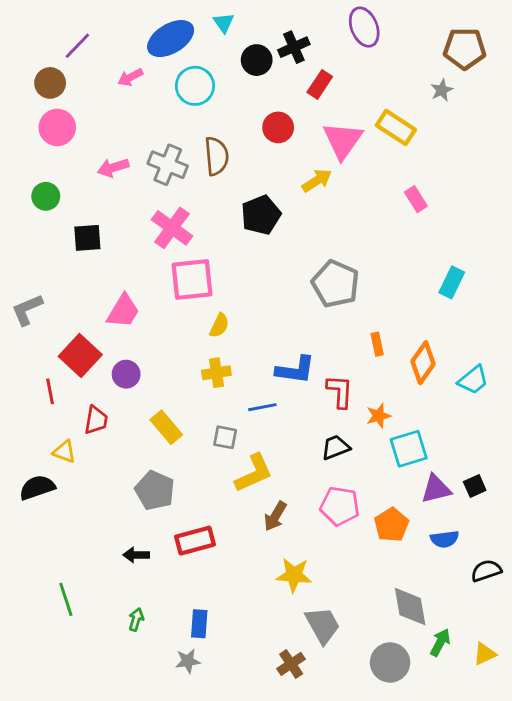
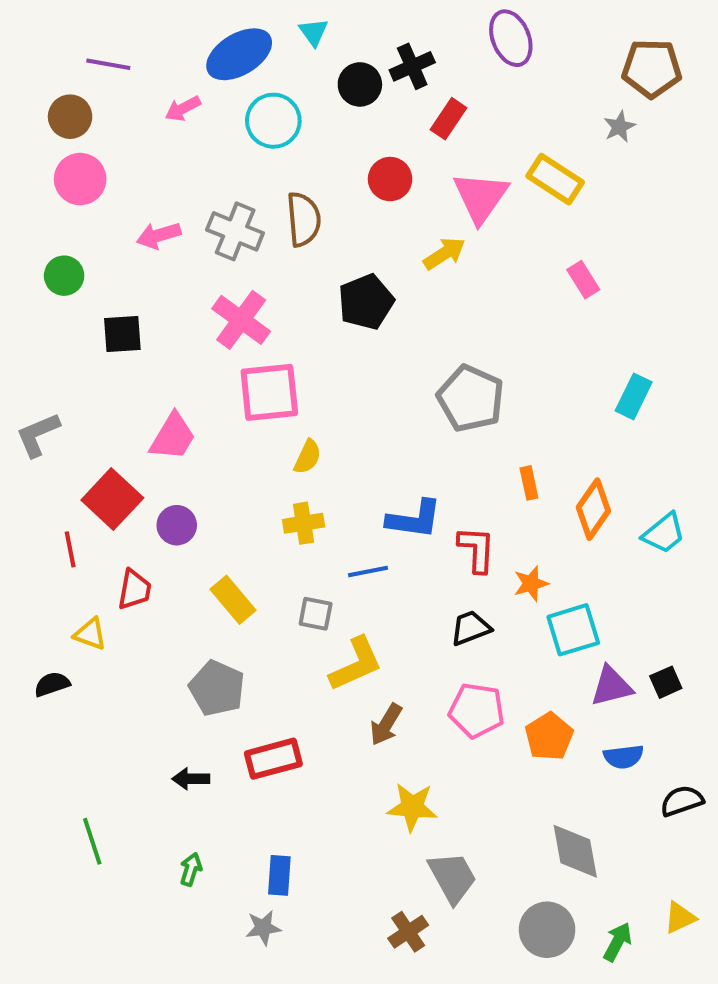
purple line: (77, 46) -> (108, 64), turned 56
black semicircle: (37, 487) -> (52, 684), size x0.7
green arrow: (440, 642) -> (617, 942), moved

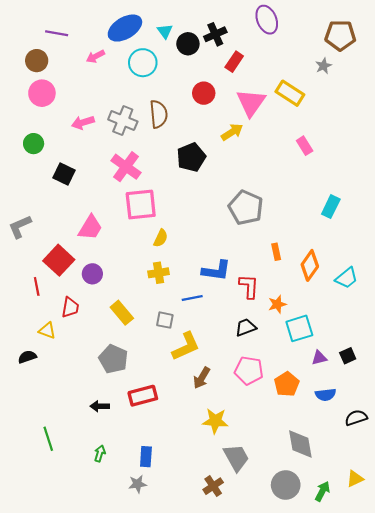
cyan triangle: (314, 32) -> (165, 31), moved
black square: (122, 334) -> (64, 174), turned 30
purple triangle: (611, 686) -> (319, 358), size x0.7

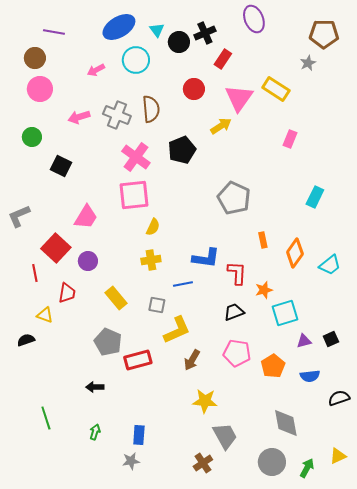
pink arrow: (96, 56) -> (96, 70), moved
pink rectangle: (305, 146) -> (290, 139), turned 54
pink cross: (126, 167) -> (136, 157), moved
red rectangle: (143, 396) -> (138, 360), moved

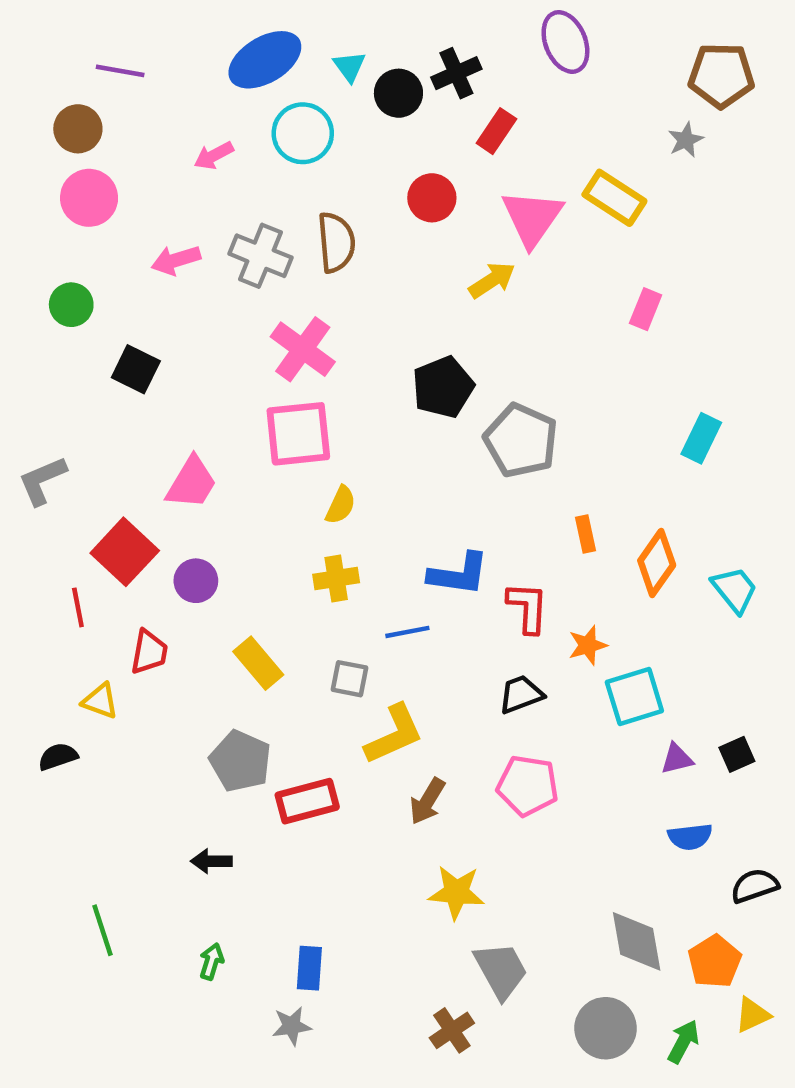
black pentagon: (182, 150) -> (443, 387), moved
cyan trapezoid: (330, 265) -> (735, 590), turned -90
orange pentagon: (273, 366) -> (715, 961), moved

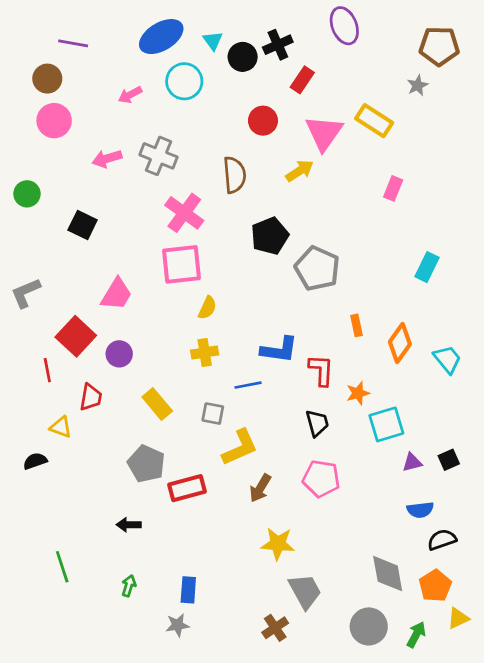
brown semicircle: (336, 242) -> (234, 175), moved
green circle: (71, 305) -> (27, 194), moved
black trapezoid: (521, 694) -> (317, 423), turned 96
black semicircle: (755, 886) -> (442, 540), moved

